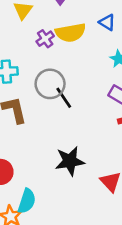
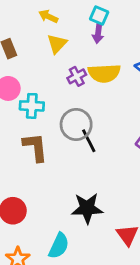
cyan semicircle: (27, 201) -> (59, 246), moved

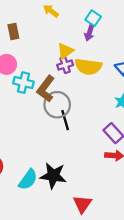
yellow triangle: (57, 44) -> (65, 51), moved
brown L-shape: (35, 147) -> (46, 89), moved, turned -148
cyan semicircle: (59, 246) -> (28, 180), moved

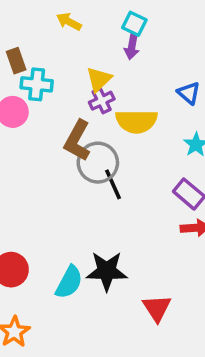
yellow semicircle: (88, 67) -> (136, 121), moved
cyan cross: (23, 83) -> (37, 84), moved

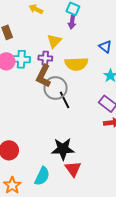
cyan cross: (37, 84) -> (21, 59), moved
purple cross: (102, 101) -> (45, 58), moved, turned 32
cyan semicircle: (69, 282) -> (42, 176), moved
red triangle: (157, 308) -> (73, 169), moved

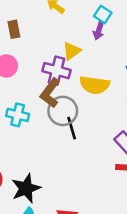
purple cross: (45, 58) -> (57, 71), size x1.5
cyan cross: (21, 59) -> (18, 115), moved
black star: (63, 149) -> (26, 188), moved, turned -30

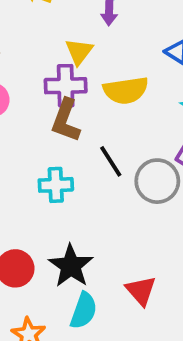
gray circle: (63, 111) -> (157, 181), moved
cyan cross: (18, 115) -> (56, 185), moved

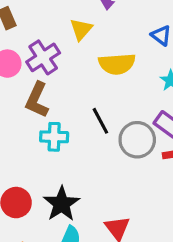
purple cross: (66, 86) -> (43, 57), moved, turned -36
brown L-shape: (66, 120) -> (37, 100), moved

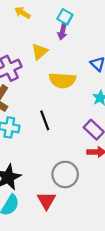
gray circle: (137, 140) -> (65, 174), moved

